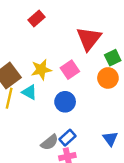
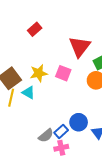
pink square: (70, 70) -> (63, 73), turned -35
blue circle: (65, 102) -> (79, 122), moved

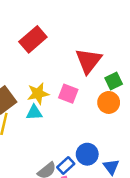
red rectangle: (35, 29) -> (33, 39), size x1.5
cyan triangle: (29, 93) -> (34, 113), moved, turned -32

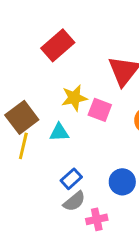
yellow star: (38, 94) -> (74, 98), moved
blue rectangle: (66, 166) -> (71, 179), moved

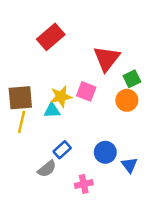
yellow star: (74, 98) -> (61, 96), moved
brown square: (22, 117) -> (20, 98), turned 32
gray semicircle: (74, 201) -> (47, 169), moved

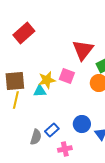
red rectangle: (51, 37) -> (24, 33), moved
blue rectangle: (62, 150) -> (52, 130), moved
gray semicircle: (47, 169) -> (36, 137), turned -35

